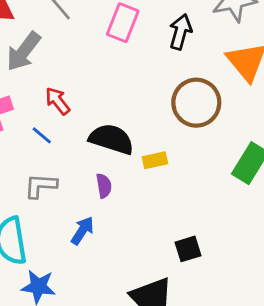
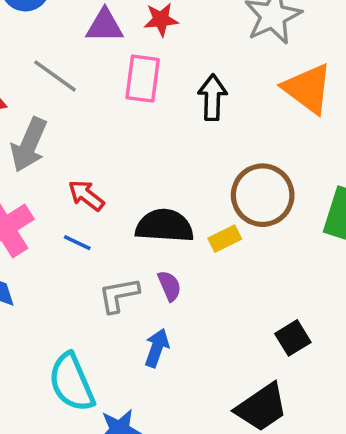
black arrow: (180, 32) -> (212, 97), moved
brown circle: (196, 103) -> (263, 195), moved
gray L-shape: (41, 186) -> (119, 295), moved

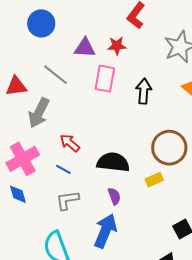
yellow rectangle: (225, 239) -> (154, 180), moved
gray L-shape: (119, 295) -> (67, 200), moved
blue arrow: (157, 348) -> (105, 231), size x1.6

